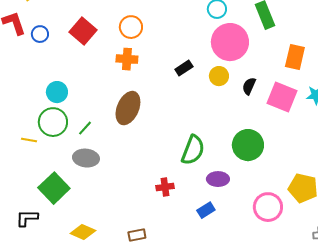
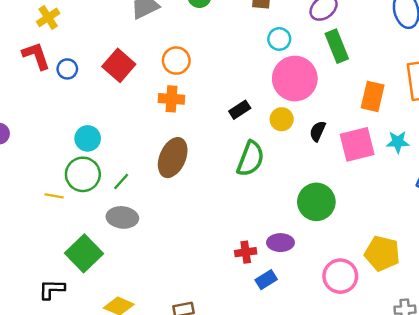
pink square: (282, 97) -> (357, 144), turned -36
green semicircle: (193, 150) -> (251, 159), moved
red cross: (165, 187) -> (246, 252), moved

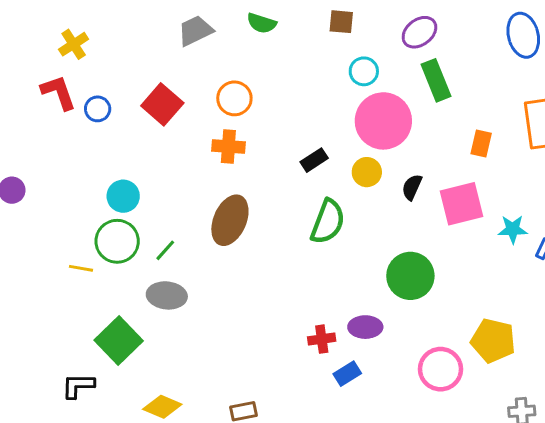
orange rectangle: (373, 96) -> (481, 144), size x0.7
cyan star: (398, 142) -> (513, 229), moved

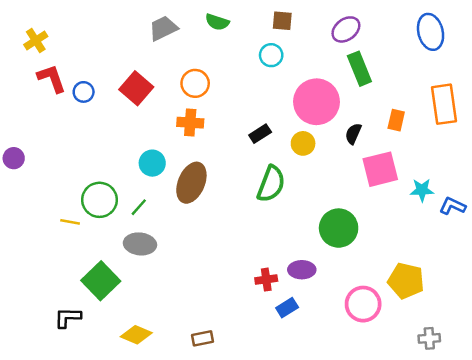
yellow cross: (74, 44) -> (36, 40), moved
cyan circle: (364, 71) -> (271, 55), moved
black semicircle: (412, 187) -> (353, 134), moved
cyan circle: (123, 196) -> (152, 163), moved

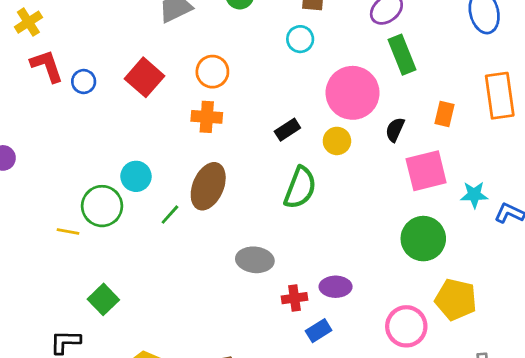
cyan circle: (152, 163) -> (136, 176), moved
green line: (139, 207) -> (170, 215), moved
green circle: (339, 228) -> (423, 239), moved
gray ellipse: (140, 244) -> (255, 260), moved
green square: (101, 281) -> (103, 299), size x0.7

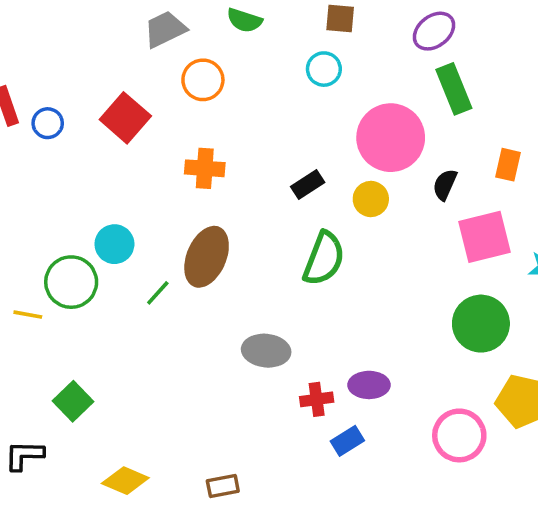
orange circle: (212, 72) -> (203, 80), moved

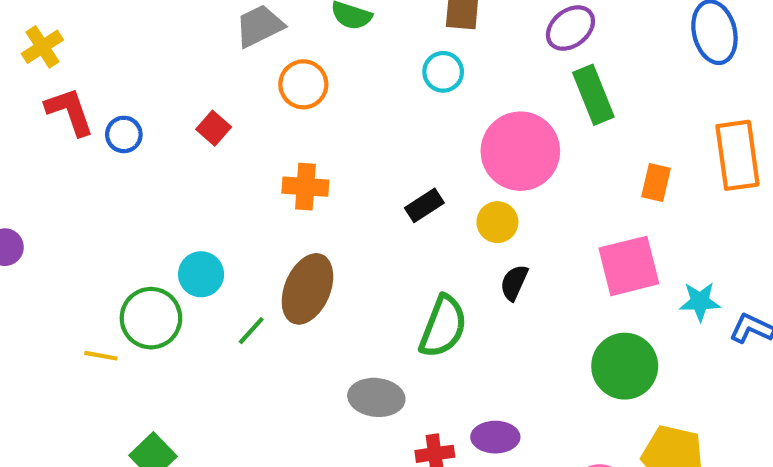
red square: (125, 118) -> (214, 128), size x0.6
black semicircle: (445, 185) -> (514, 283), moved
green semicircle: (324, 259) -> (443, 326), moved

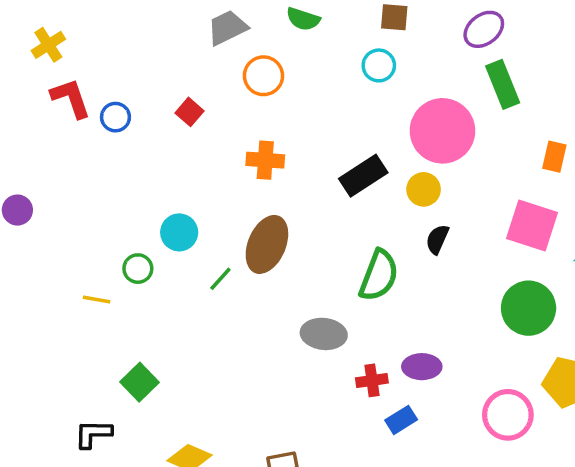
black rectangle: (424, 205) -> (363, 176), size x1.5
pink square: (629, 266) -> (532, 226), turned 32
green circle: (151, 318) -> (138, 269), size x0.6

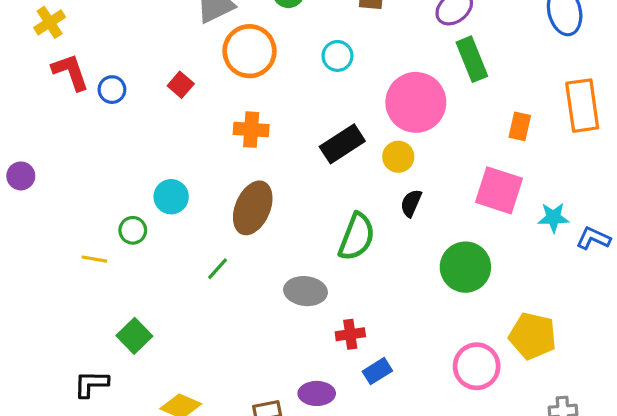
cyan circle: (379, 65) -> (337, 56), moved
orange circle: (263, 76) -> (250, 51), size x1.4
green line: (220, 279) -> (218, 269), moved
green circle: (529, 308) -> (465, 267), moved
purple ellipse: (422, 367) -> (317, 393), moved

